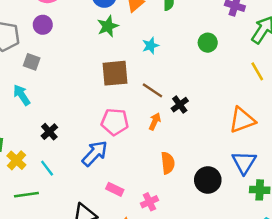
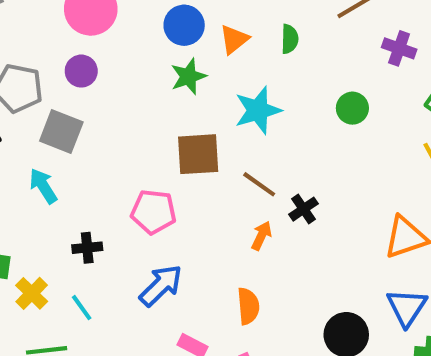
cyan star: (150, 46) -> (258, 110), size x1.6
gray square: (32, 62) -> (61, 132), size x1.5
pink pentagon: (115, 122) -> (153, 212), moved
black cross: (49, 132) -> (87, 248), turned 35
orange semicircle: (168, 163) -> (248, 306), moved

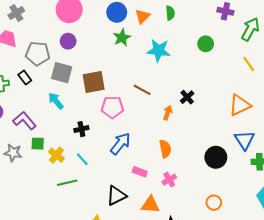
cyan star: (258, 110) -> (159, 50), turned 30
brown square: (198, 154) -> (94, 82), moved
brown line: (259, 184) -> (142, 90), moved

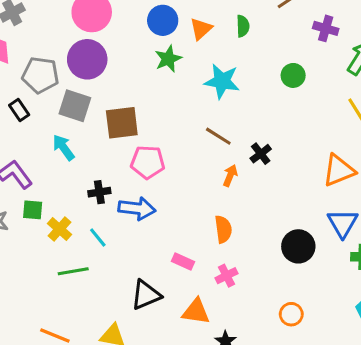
purple circle: (68, 41) -> (87, 59), size x1.6
brown line: (142, 90) -> (218, 136), moved
blue arrow: (120, 144) -> (137, 209), moved, turned 55

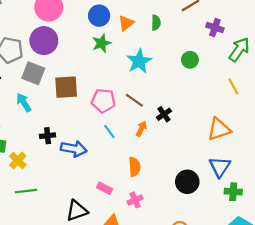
cyan star: (222, 81) -> (139, 61), turned 30
pink pentagon: (148, 162) -> (103, 101), moved
cyan line: (98, 238) -> (109, 131), moved

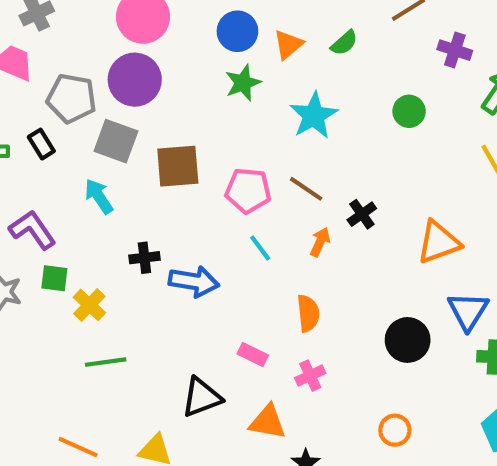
green semicircle: (156, 23) -> (344, 43), turned 48
orange triangle: (219, 129) -> (439, 242), moved

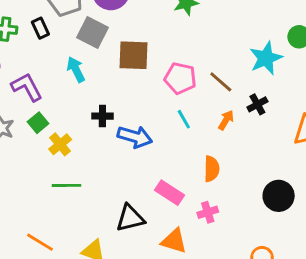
cyan star: (314, 116) -> (266, 58), moved
green square: (54, 278) -> (38, 123), turned 36
pink rectangle: (253, 354) -> (169, 193), size x1.4

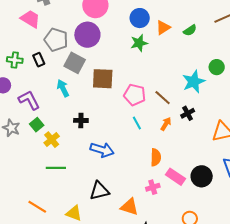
blue arrow: (135, 137) -> (102, 150), moved
pink rectangle: (169, 193) -> (175, 177), moved

